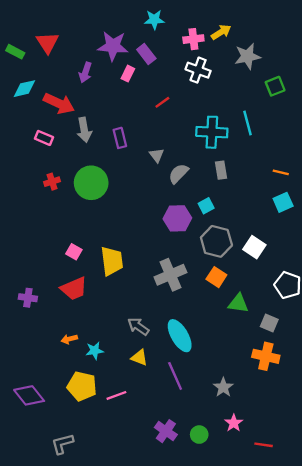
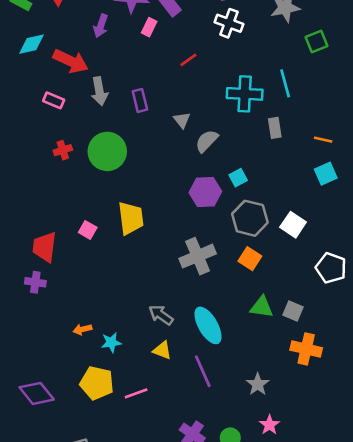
gray rectangle: (221, 170) -> (275, 128), moved
yellow trapezoid: (112, 261) -> (131, 218), moved
red trapezoid: (74, 289) -> (44, 247), moved, turned 120
green triangle: (238, 303) -> (262, 307), moved
gray square: (269, 323) -> (293, 311), moved

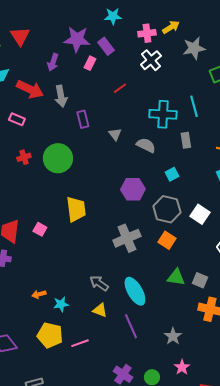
white cross: (229, 23) -> (151, 60), turned 30
gray arrow: (99, 91) -> (61, 96), moved
gray semicircle: (207, 141) -> (146, 145), moved, turned 72
cyan square: (238, 178) -> (172, 174), moved
pink square: (88, 230) -> (40, 229), moved

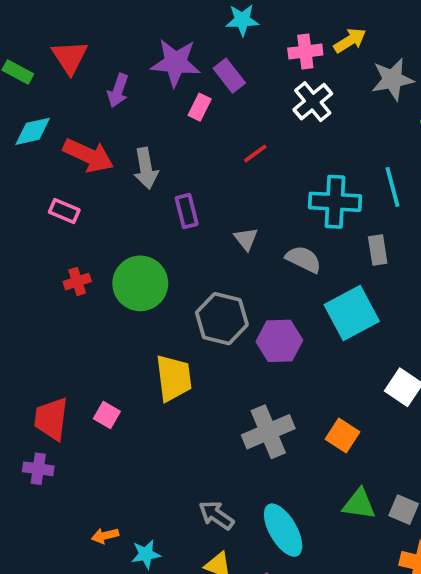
purple arrow: (53, 62) -> (118, 90), moved
cyan square: (172, 174) -> (352, 313), size x2.0
gray hexagon: (167, 209) -> (222, 319), moved

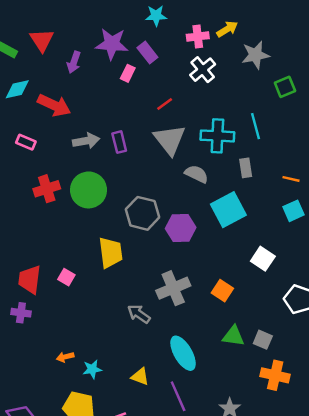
gray arrow: (146, 168) -> (86, 141), moved, turned -90
pink rectangle: (64, 211) -> (26, 142), moved
gray triangle: (246, 239) -> (170, 140), moved, size x2.0
red cross: (77, 282) -> (47, 189), size x1.5
gray arrow: (216, 515) -> (139, 314), moved

